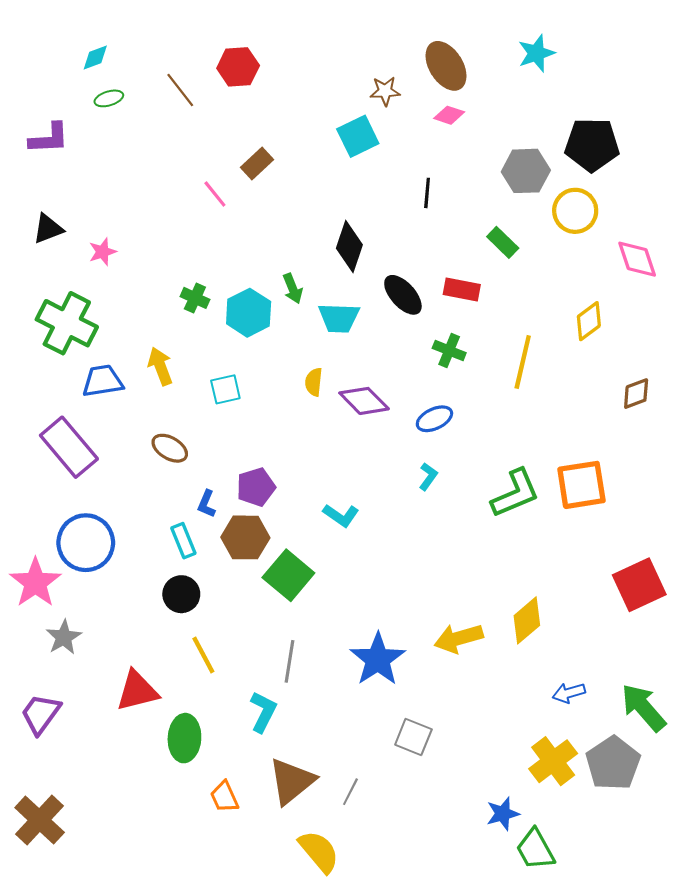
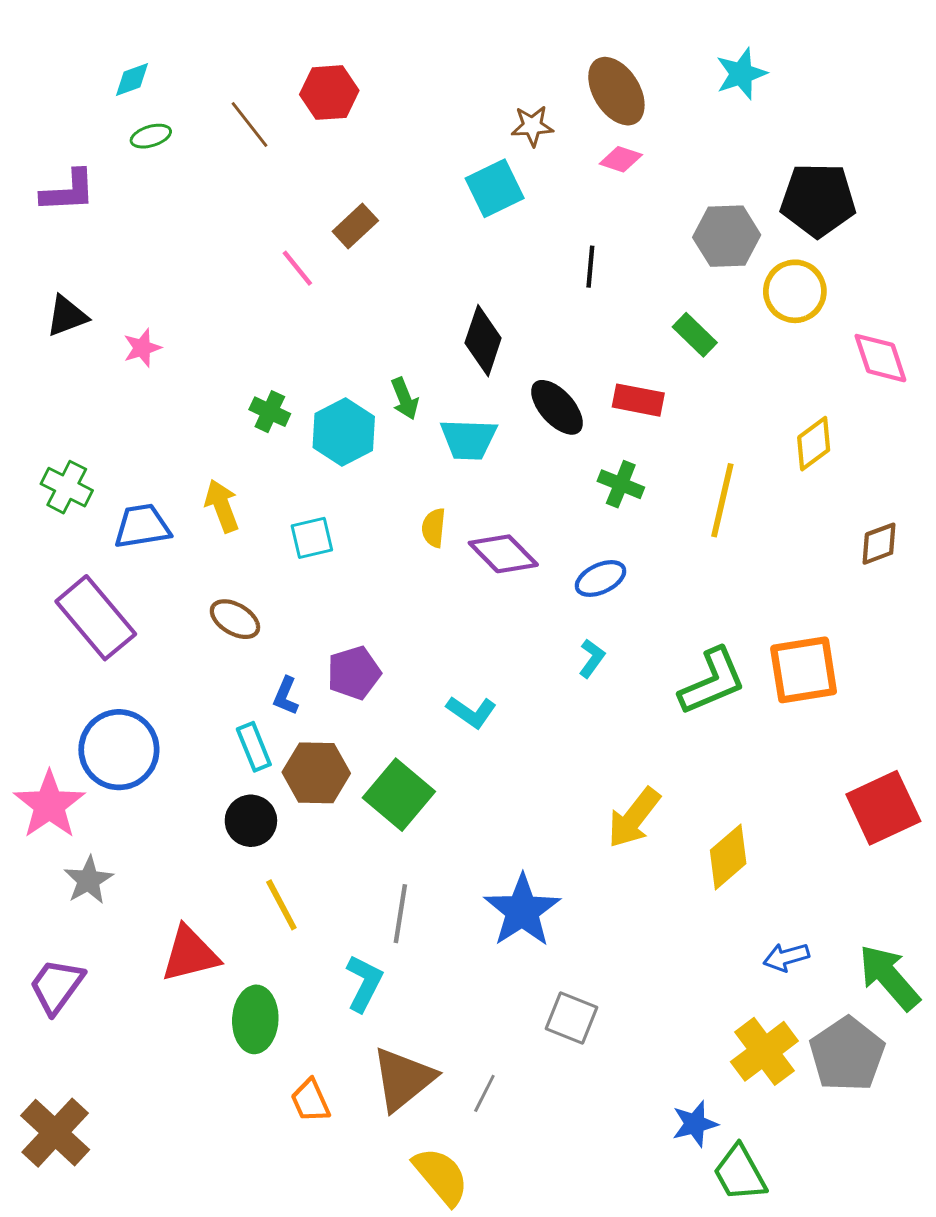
green cross: (67, 323) -> (67, 487), moved, size x0.6
brown hexagon: (245, 537) -> (316, 773), moved
yellow arrow: (459, 638) -> (634, 818), moved, turned -36

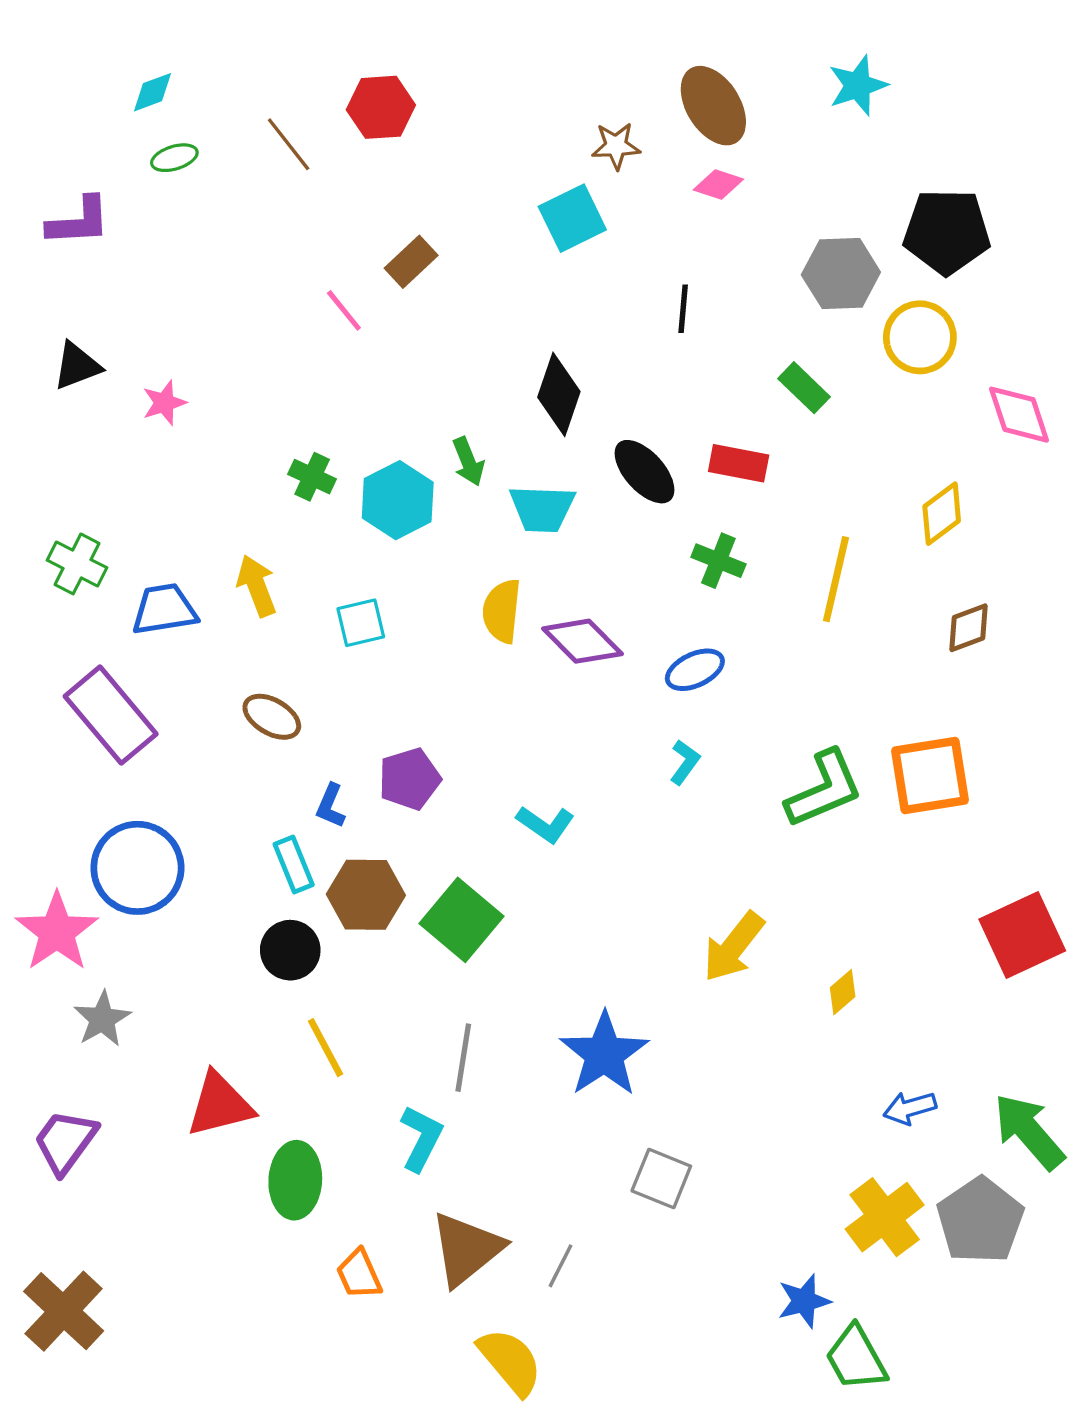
yellow semicircle: (434, 528) -> (502, 611), size x1.4
brown diamond: (879, 544) -> (969, 628), moved
yellow diamond: (728, 857) -> (843, 992), size x0.6

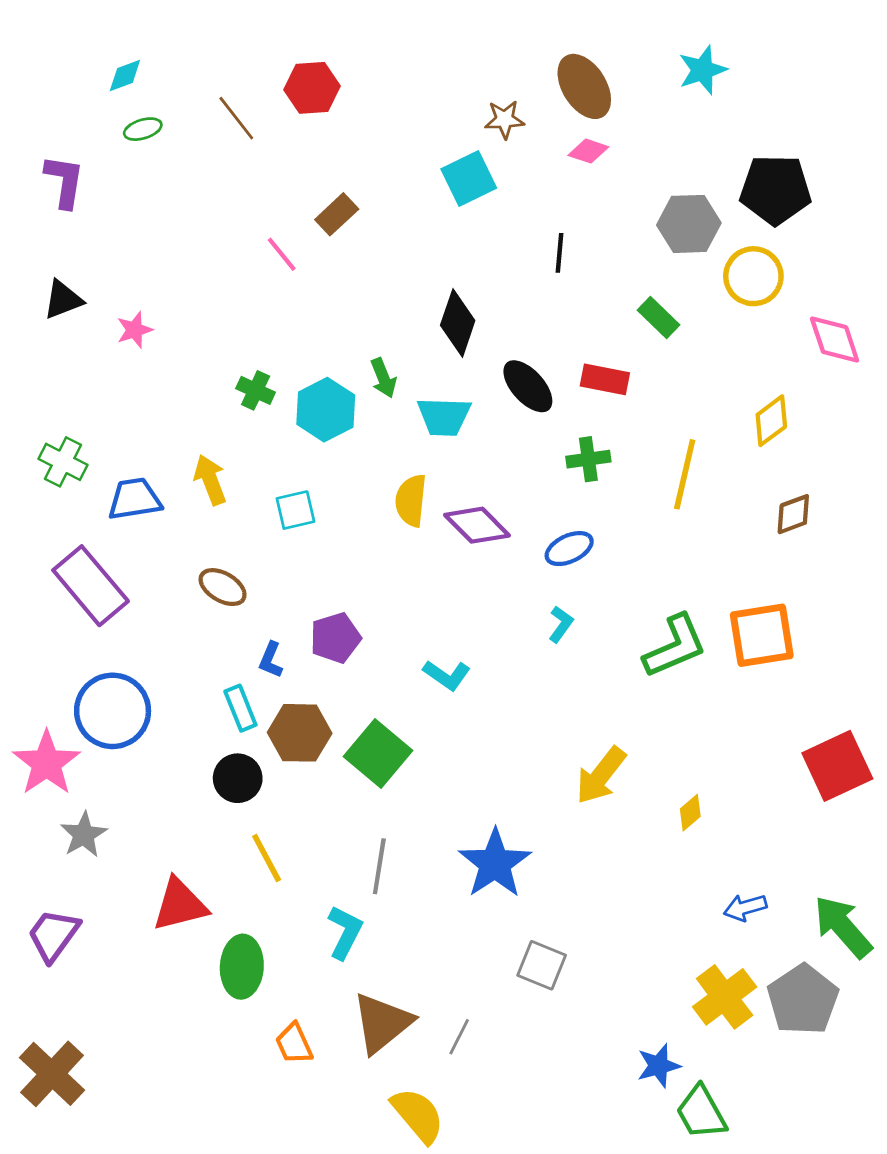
purple L-shape: (79, 221) -> (64, 181), turned -78
green cross: (718, 561) -> (588, 459), turned -30

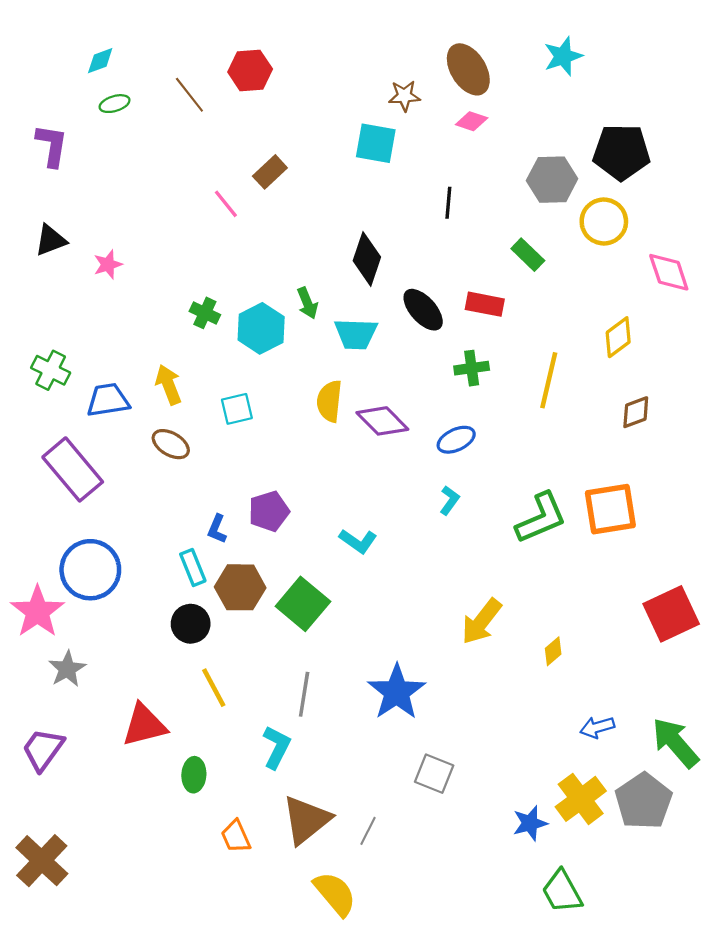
cyan square: (469, 179) -> (376, 143), turned 36
brown ellipse: (223, 587) -> (171, 444), moved
green ellipse: (242, 967) -> (194, 775), size x0.7
blue star: (659, 1066) -> (530, 823), moved

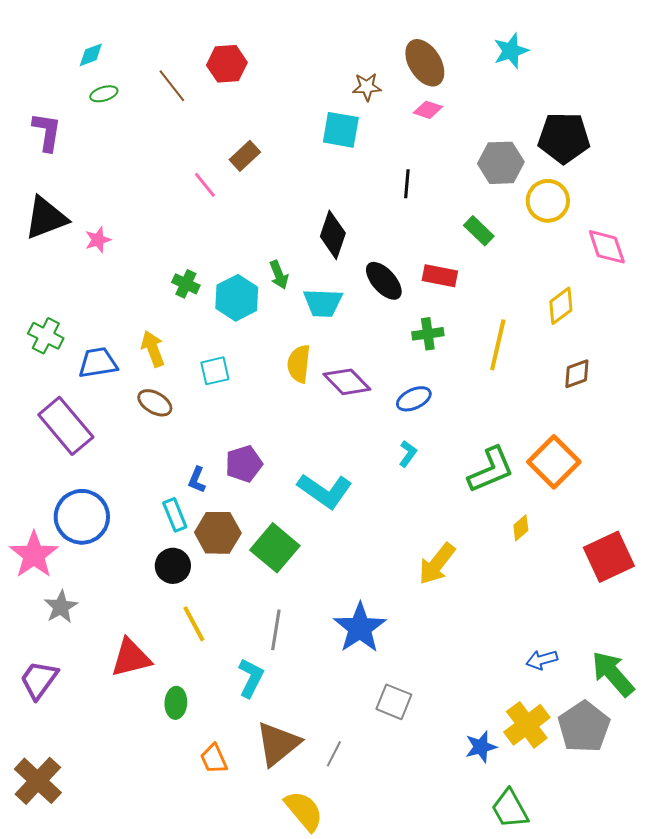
black triangle: (51, 240) -> (46, 218), size x1.5
orange square: (610, 509) -> (554, 462), turned -36
cyan L-shape: (358, 541) -> (325, 491), size x1.6
yellow diamond: (553, 651) -> (521, 528), moved

